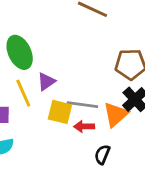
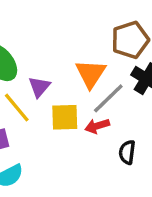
gray line: (82, 105) -> (108, 98), moved, turned -36
orange triangle: (116, 114) -> (91, 74), moved

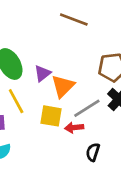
orange triangle: (91, 74) -> (63, 86), moved
purple triangle: (39, 87) -> (42, 73), moved

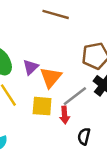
red arrow: (74, 128) -> (65, 115), turned -84

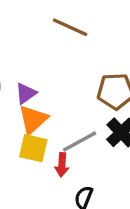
orange triangle: (51, 77) -> (33, 119), moved

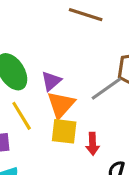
gray line: (80, 141) -> (106, 89), moved

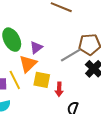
orange triangle: (61, 105) -> (28, 64), moved
yellow line: (22, 116) -> (15, 80), moved

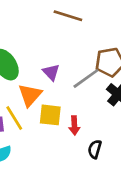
purple triangle: (36, 47) -> (51, 72), moved, turned -32

